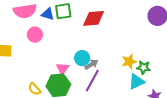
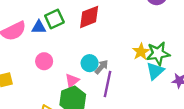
pink circle: (35, 35) -> (44, 61), moved
green star: (143, 67) -> (158, 54), size x1.5
pink triangle: (63, 69) -> (72, 81), turned 32

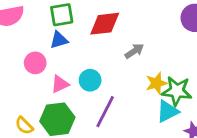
blue triangle: (39, 27) -> (59, 40), moved, turned -32
gray arrow: (101, 67) -> (134, 51), moved
pink triangle: (72, 81) -> (60, 84), moved

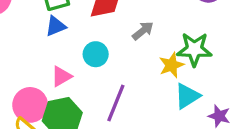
pink circle: (35, 63) -> (30, 105), moved, size x1.4
cyan circle: (90, 80) -> (96, 54), moved
green star: (177, 91) -> (194, 49), moved

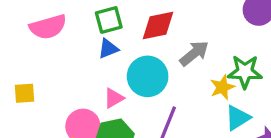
gray arrow: (143, 31) -> (194, 53), size x1.4
cyan circle: (96, 54) -> (148, 76), size x1.6

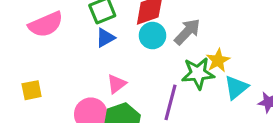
green star: (245, 72) -> (198, 73), moved
cyan circle: (148, 76) -> (152, 36), moved, size x0.7

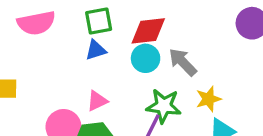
gray arrow: (187, 32) -> (183, 62), turned -100
green star: (198, 73) -> (164, 106), moved

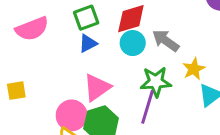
pink triangle: (97, 101) -> (97, 88), size x1.5

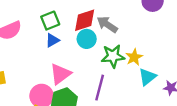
gray arrow: (166, 41) -> (107, 24), moved
green star: (156, 82) -> (113, 56), moved

